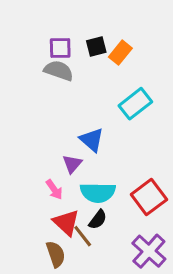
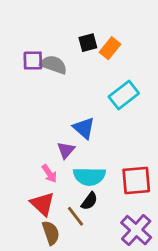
purple square: (60, 48) -> (33, 61), moved
red square: (149, 197) -> (136, 180), turned 32
red triangle: (66, 223) -> (42, 204), moved

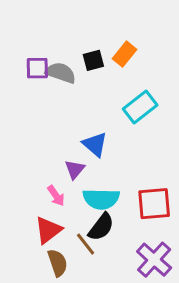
black square: (88, 43) -> (93, 60), moved
black semicircle: (89, 201) -> (101, 227), size x1.4
red triangle: (42, 204) -> (48, 230), turned 40

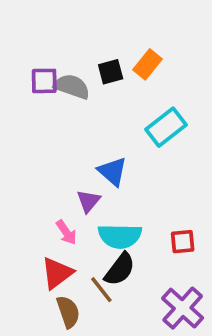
red square: (154, 204) -> (183, 242), size x0.6

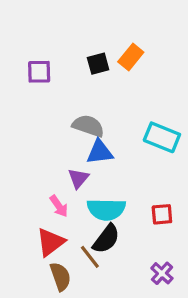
gray semicircle: (72, 87) -> (88, 126), moved
cyan rectangle: (166, 127) -> (162, 137), moved, turned 60
blue triangle: (112, 171) -> (100, 152), turned -48
purple cross: (183, 308) -> (162, 273), size x0.6

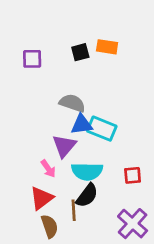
orange rectangle: (131, 57) -> (107, 47), turned 60
cyan rectangle: (162, 137) -> (102, 129), moved
purple triangle: (78, 178) -> (64, 146), size x1.4
brown line: (90, 257) -> (74, 210), turned 35
purple cross: (162, 273) -> (133, 224), size x1.6

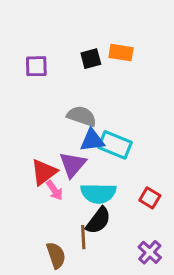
red square: (133, 175) -> (150, 198), turned 36
red triangle: (42, 198) -> (44, 172), moved
purple cross: (133, 224) -> (150, 252), size x0.7

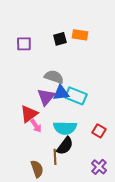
purple triangle: (73, 165) -> (46, 97), moved

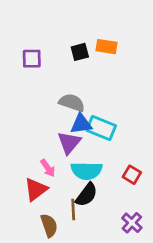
purple triangle: (46, 97) -> (69, 143), moved
red triangle: (29, 114) -> (36, 189), moved

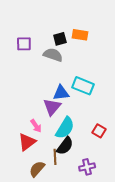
gray semicircle: (72, 103) -> (53, 55), moved
cyan rectangle: (101, 128) -> (83, 86), moved
cyan semicircle: (86, 171) -> (65, 128), turned -60
purple cross: (132, 223) -> (87, 167), moved, turned 35
brown semicircle: (49, 225) -> (37, 169), turned -120

